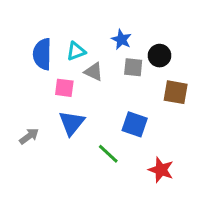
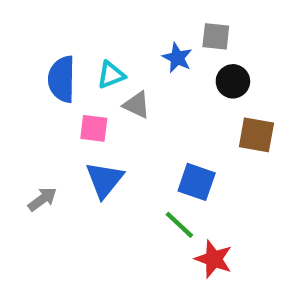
gray square: (133, 67) -> (216, 36), moved
green line: (108, 154) -> (179, 225), moved
red star: (161, 170) -> (214, 259), moved

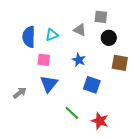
blue star: (177, 58) -> (79, 60), moved
gray triangle: (137, 105) -> (80, 30), moved
green line: (179, 225) -> (72, 113), moved

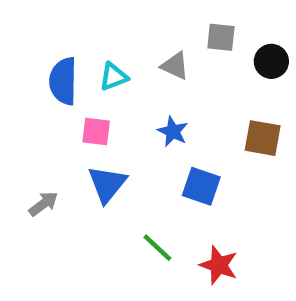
black circle: (109, 38) -> (271, 61), moved

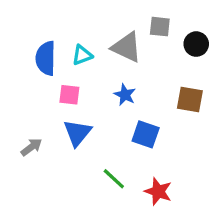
gray triangle: (175, 66) -> (126, 47), size x1.5

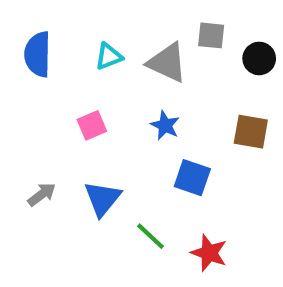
cyan triangle: (82, 55) -> (109, 56), moved
blue semicircle: (46, 58) -> (38, 54), moved
pink square: (69, 95) -> (92, 125), turned -30
blue triangle: (77, 133) -> (102, 199), moved

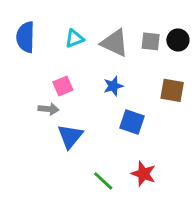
gray square: (211, 35) -> (151, 41), moved
blue star: (165, 125) -> (113, 86), turned 30
gray arrow: (42, 194) -> (49, 109), moved, turned 42
green line: (150, 236) -> (103, 181), moved

